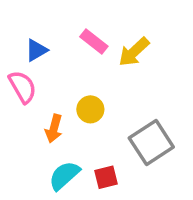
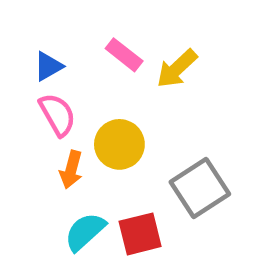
pink semicircle: (22, 87) -> (57, 115), moved
yellow circle: (90, 109) -> (119, 144), size x1.4
red square: (106, 177) -> (140, 234), size x1.4

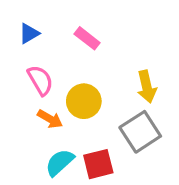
blue triangle: (48, 66) -> (29, 33), moved
yellow arrow: (177, 69) -> (147, 87), moved, turned -60
orange arrow: (71, 170) -> (50, 119), turned -75

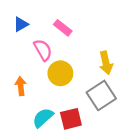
pink semicircle: (40, 80) -> (43, 50), moved
orange arrow: (50, 119) -> (21, 86), moved, turned -126

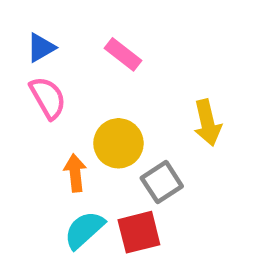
pink semicircle: (43, 50) -> (48, 98), moved
orange arrow: (21, 86) -> (75, 173), moved
gray square: (101, 95) -> (162, 182), moved, size x0.7

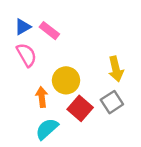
pink rectangle: (123, 54) -> (49, 31), moved
gray square: (162, 182) -> (112, 102), moved
red square: (139, 232) -> (80, 108), moved, turned -35

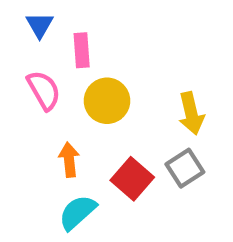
blue triangle: (23, 27) -> (40, 25), moved, turned -30
pink rectangle: (49, 31) -> (82, 50), turned 48
yellow circle: (66, 80) -> (107, 101), moved

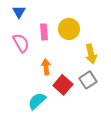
pink rectangle: (82, 50) -> (44, 32), moved
yellow circle: (107, 101) -> (69, 29), moved
orange arrow: (69, 160) -> (46, 67), moved

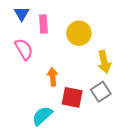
pink rectangle: (44, 32) -> (43, 24), moved
red square: (63, 85) -> (72, 97), turned -30

